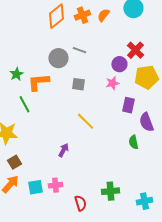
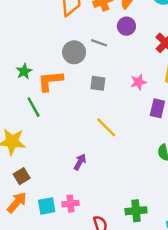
purple circle: (119, 64) -> (126, 26), moved

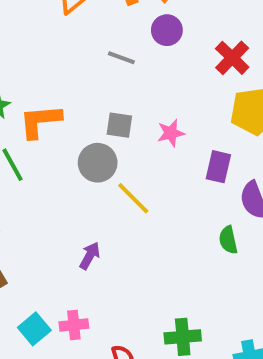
gray circle: (74, 52) -> (98, 163), moved
pink star: (138, 82) -> (171, 133), moved
cyan square: (47, 206) -> (34, 329), turned -30

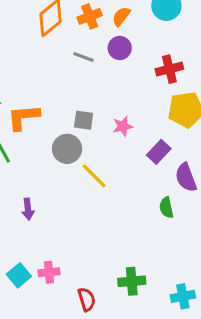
gray line: (121, 58) -> (84, 57), moved
red cross: (232, 58) -> (169, 69), turned 32
purple rectangle: (218, 167) -> (159, 152), turned 30
purple arrow: (90, 256) -> (28, 209), moved, turned 145

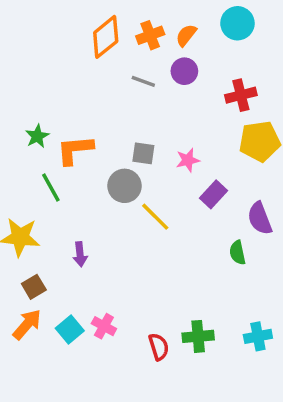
purple rectangle: (159, 152) -> (213, 194), moved
pink cross: (49, 272) -> (104, 326), turned 35
cyan cross: (183, 296) -> (258, 336), moved
red semicircle: (87, 299) -> (159, 347), moved

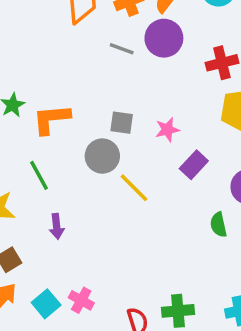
purple circle: (184, 71) -> (164, 38), size x1.4
green line: (51, 188) -> (39, 175), moved

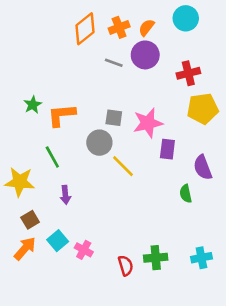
pink star: (167, 130) -> (148, 123), size x1.6
purple rectangle: (194, 165) -> (167, 149), turned -36
cyan square: (46, 304) -> (58, 241), moved

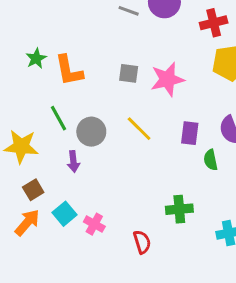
orange L-shape: (61, 115) -> (69, 70), turned -96
gray circle: (99, 143) -> (91, 132), moved
purple rectangle: (167, 149) -> (190, 133), moved
green cross: (156, 258) -> (179, 209), moved

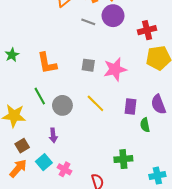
green star: (36, 59) -> (12, 55), moved
purple arrow: (73, 161) -> (53, 135), moved

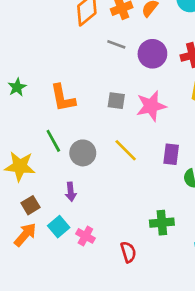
purple circle: (113, 16) -> (152, 54), moved

